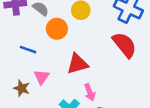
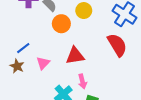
blue line: (28, 50) -> (23, 48), moved, turned -64
brown star: (22, 88) -> (17, 66), moved

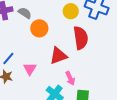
yellow circle: (84, 11) -> (71, 11), moved
red semicircle: (117, 45) -> (81, 38), moved, turned 35

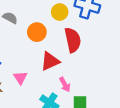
orange circle: (39, 28) -> (37, 32), moved

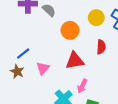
red semicircle: (73, 40) -> (101, 47), size x0.6
pink arrow: (65, 85) -> (82, 86), turned 40

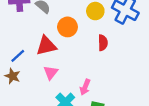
red triangle: (75, 61) -> (46, 46), moved
pink triangle: (43, 68) -> (51, 73), moved

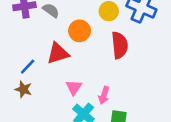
red semicircle: (103, 43) -> (120, 45), size x1.5
pink triangle: (51, 73) -> (74, 87), moved

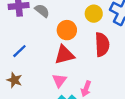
red triangle: (58, 53) -> (64, 55), moved
blue line: (28, 67) -> (19, 51), moved

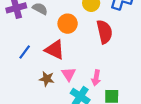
red triangle: (64, 55) -> (55, 50), moved, turned 50
brown star: (14, 80) -> (47, 79), moved

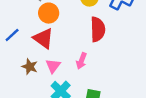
orange circle: (68, 24) -> (49, 13), moved
pink arrow: (96, 78) -> (81, 61), moved

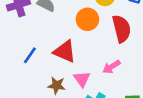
orange circle: (49, 13) -> (87, 19), moved
pink arrow: (81, 61) -> (111, 67), turned 49

